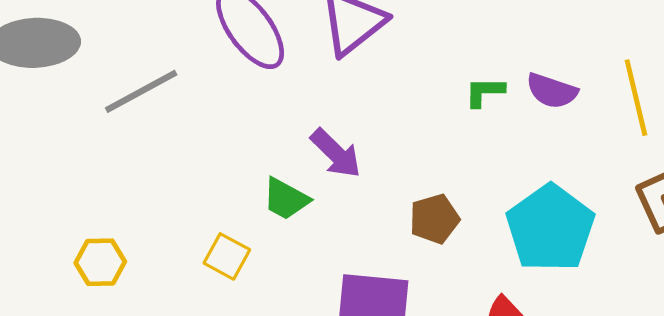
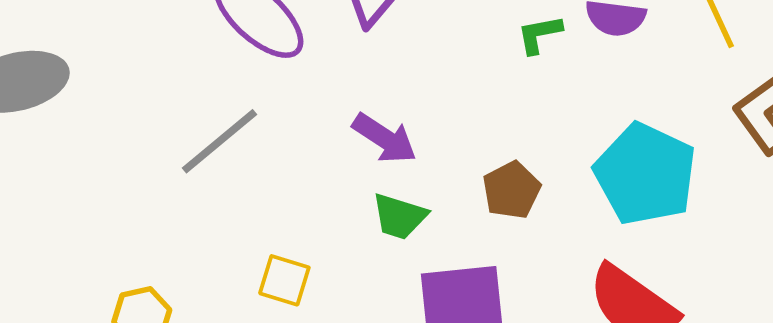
gray line: (141, 91) -> (219, 141), moved
green trapezoid: (286, 199) -> (399, 216), moved

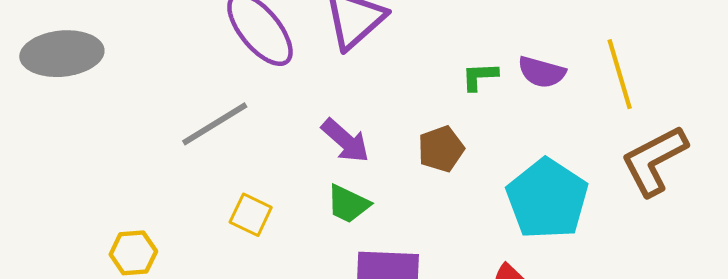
brown pentagon: (512, 190) -> (441, 149), moved
yellow square: (284, 280) -> (251, 215), moved

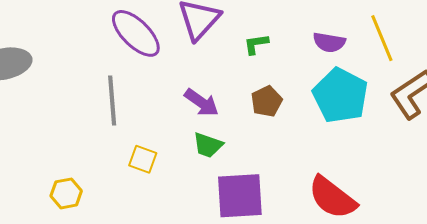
green L-shape: (480, 76) -> (256, 44), moved
gray line: (215, 124) -> (112, 101), turned -57
cyan pentagon: (547, 199) -> (340, 96), moved

